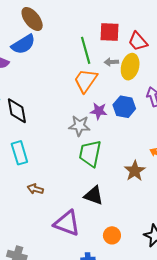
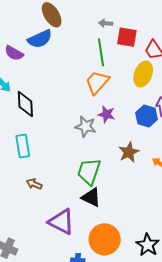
gray arrow: (111, 62) -> (106, 23), moved
blue hexagon: (124, 107) -> (147, 116), moved
green trapezoid: (90, 154) -> (89, 171), moved
brown star: (135, 171) -> (129, 152), moved
orange circle: (112, 235) -> (105, 239), size x1.8

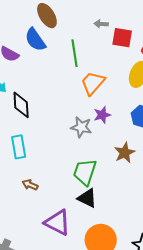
blue semicircle: (40, 39) -> (35, 40), turned 80
green line: (101, 52) -> (74, 53), moved
purple star: (106, 114) -> (102, 115), turned -30

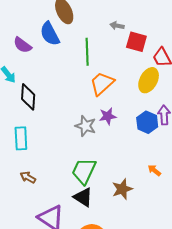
brown star: (125, 153) -> (122, 189), moved

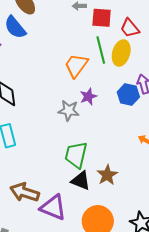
green line: (87, 52) -> (101, 50), moved
brown arrow: (28, 177) -> (25, 192), moved, size x1.8
brown star: (122, 189) -> (107, 175), moved

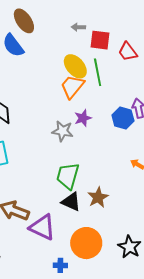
yellow ellipse: (121, 53) -> (75, 66), moved, turned -60

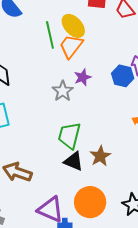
green line: (98, 72) -> (50, 35), moved
gray star: (63, 131) -> (63, 91), turned 30
purple triangle: (42, 227) -> (51, 209), moved

